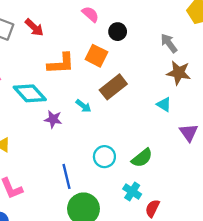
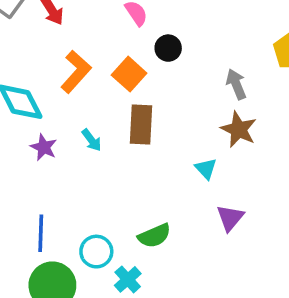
orange L-shape: (61, 64) -> (76, 72), turned -60
brown rectangle: (113, 87) -> (141, 125), turned -64
cyan circle: (104, 157) -> (96, 252), moved

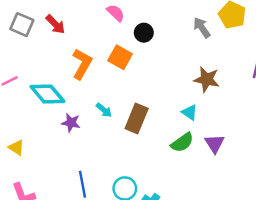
gray arrow: (236, 84) -> (202, 28), moved
brown rectangle: (141, 125) -> (137, 119), moved, turned 32
green semicircle: (154, 236) -> (182, 142), moved

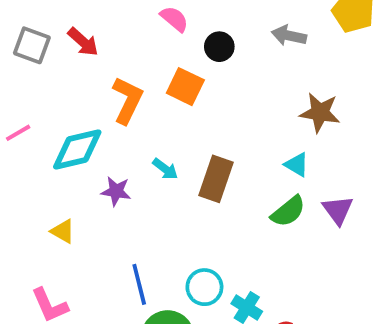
gray arrow: (202, 28) -> (289, 36), moved, turned -40
cyan diamond: (47, 94) -> (77, 149), turned -60
yellow triangle: (16, 148) -> (63, 231), moved

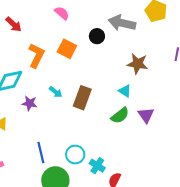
gray arrow: (289, 36) -> (122, 23), size x1.5
black circle: (219, 47) -> (97, 36), moved

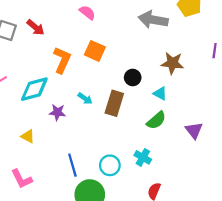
black circle: (97, 36) -> (133, 78), moved
purple triangle: (146, 115) -> (194, 130), moved
cyan cross: (97, 166) -> (143, 157), moved

